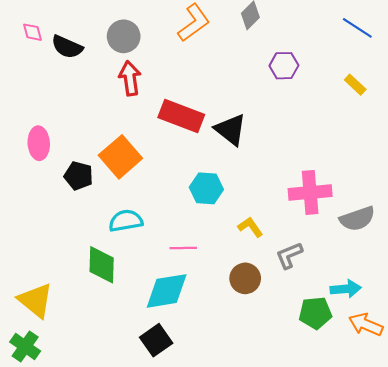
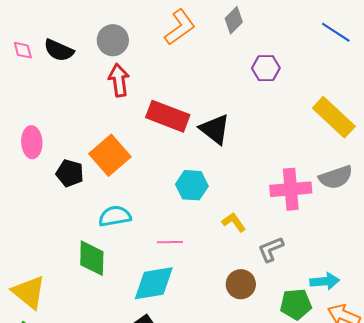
pink diamond: (32, 32) -> (23, 50), moved
yellow rectangle: (355, 85) -> (334, 117), moved, size x2.0
gray semicircle: (357, 219) -> (336, 177), moved
brown circle: (245, 278) -> (241, 284), moved

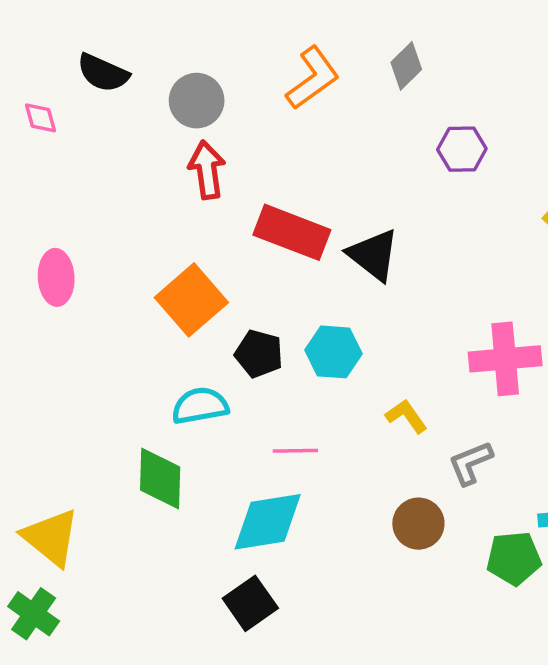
black semicircle: (59, 50) -> (103, 73), moved
black pentagon: (70, 173) -> (259, 354), moved

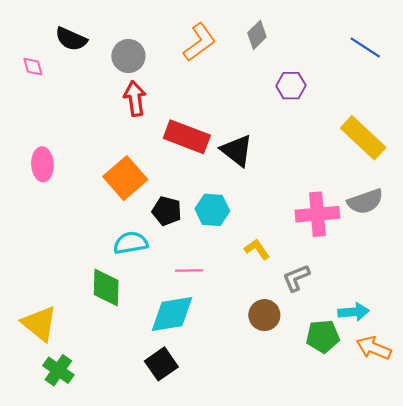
green cross: (34, 614) -> (58, 370), moved

